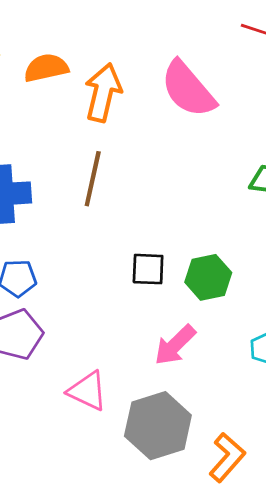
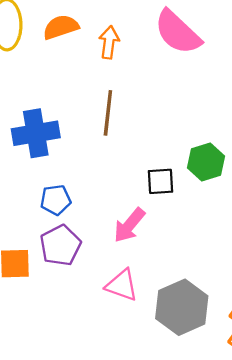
orange arrow: (103, 93) -> (109, 42), size x0.7
green hexagon: (208, 277) -> (206, 162), moved
pink arrow: (175, 345) -> (129, 225), moved

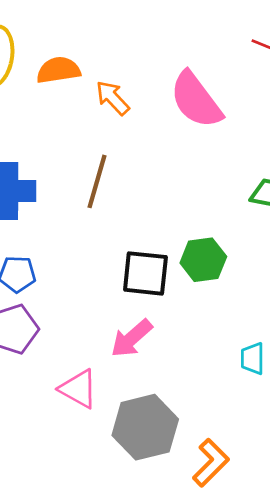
orange arrow: (109, 42) -> (113, 98), turned -60
black square: (160, 181) -> (145, 273), size x1.4
pink arrow: (129, 225) -> (132, 338), moved

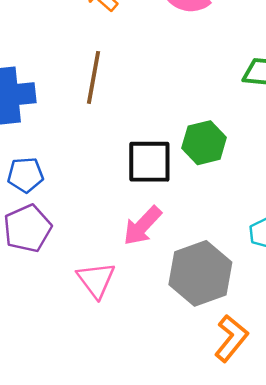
pink triangle: (79, 389) -> (96, 280), turned 30
gray hexagon: (145, 427) -> (200, 273), moved

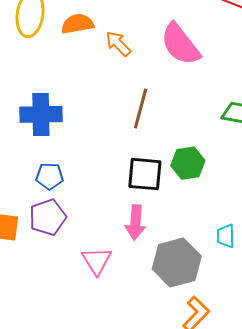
brown line: (94, 77) -> (141, 109), moved
pink arrow: (142, 226) -> (135, 222), turned -44

